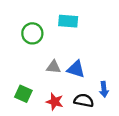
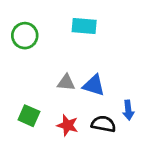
green circle: (32, 33) -> (25, 36), moved

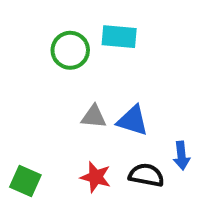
green circle: (25, 36) -> (70, 50), moved
green square: (29, 116) -> (25, 181), moved

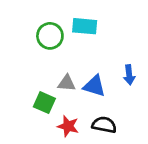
blue arrow: (181, 156) -> (129, 75), moved
green square: (25, 181) -> (44, 103), moved

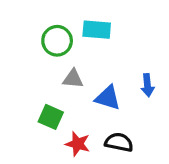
gray triangle: (67, 83) -> (73, 79), moved

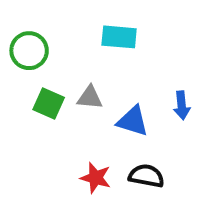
green circle: (57, 41) -> (29, 51), moved
green square: (51, 117) -> (49, 103), moved

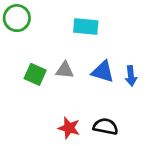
green circle: (29, 51) -> (17, 18), moved
blue triangle: (133, 121) -> (103, 72), moved

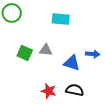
blue triangle: (103, 72) -> (72, 63), moved
blue arrow: (131, 76) -> (93, 54), turned -80

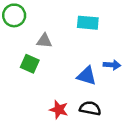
cyan rectangle: (61, 19) -> (88, 23), moved
gray triangle: (46, 50) -> (44, 41), moved

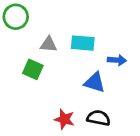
cyan rectangle: (88, 23) -> (83, 43), moved
blue arrow: (112, 65) -> (117, 60), moved

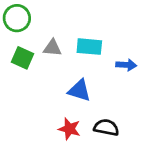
green square: (33, 69) -> (23, 58), moved
blue triangle: (95, 82) -> (79, 91), moved

